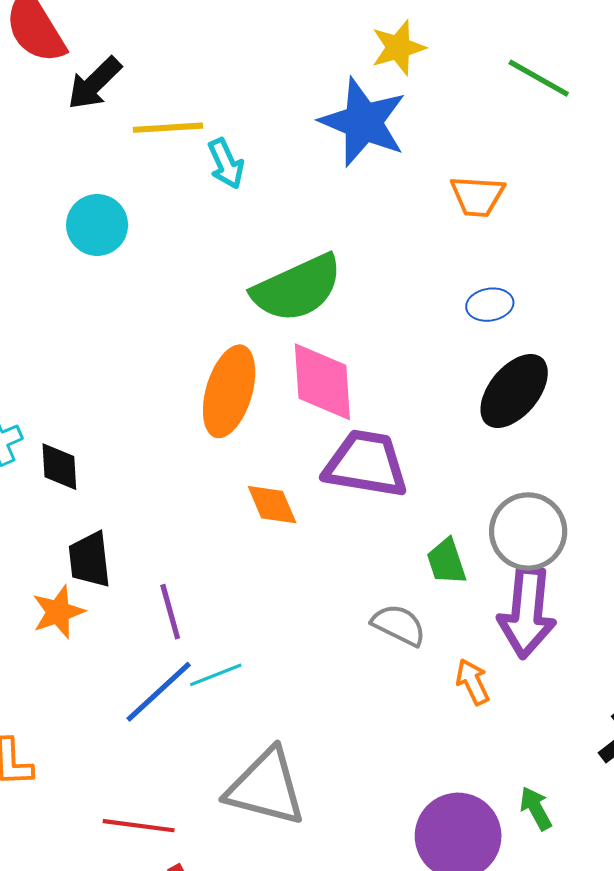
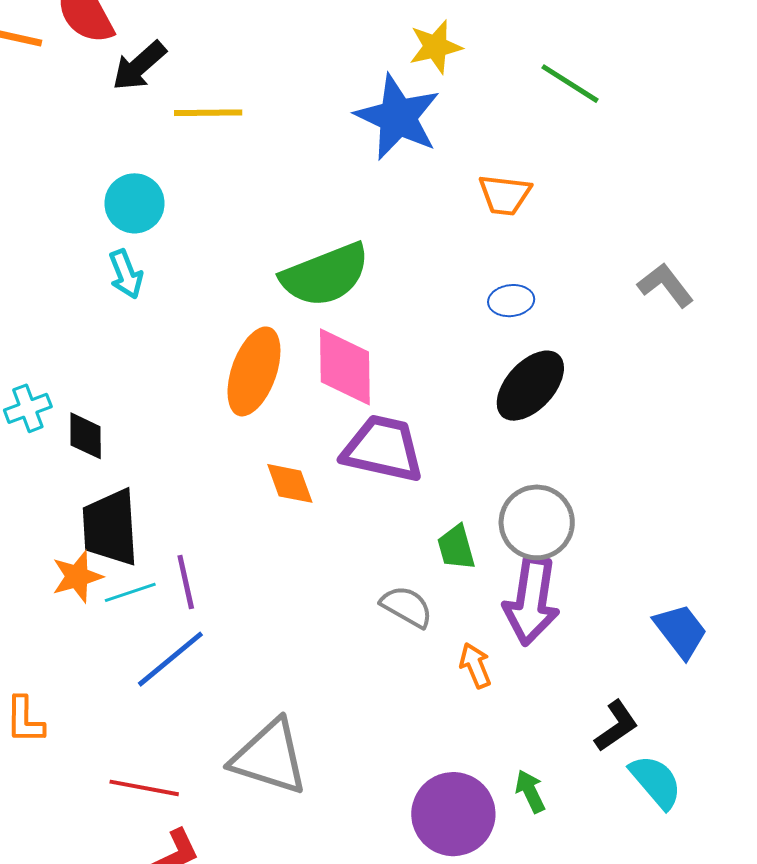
cyan arrow: (226, 164) -> (126, 274), moved
black trapezoid: (90, 560) -> (110, 527), size x1.4
cyan line: (216, 675) -> (130, 592), moved

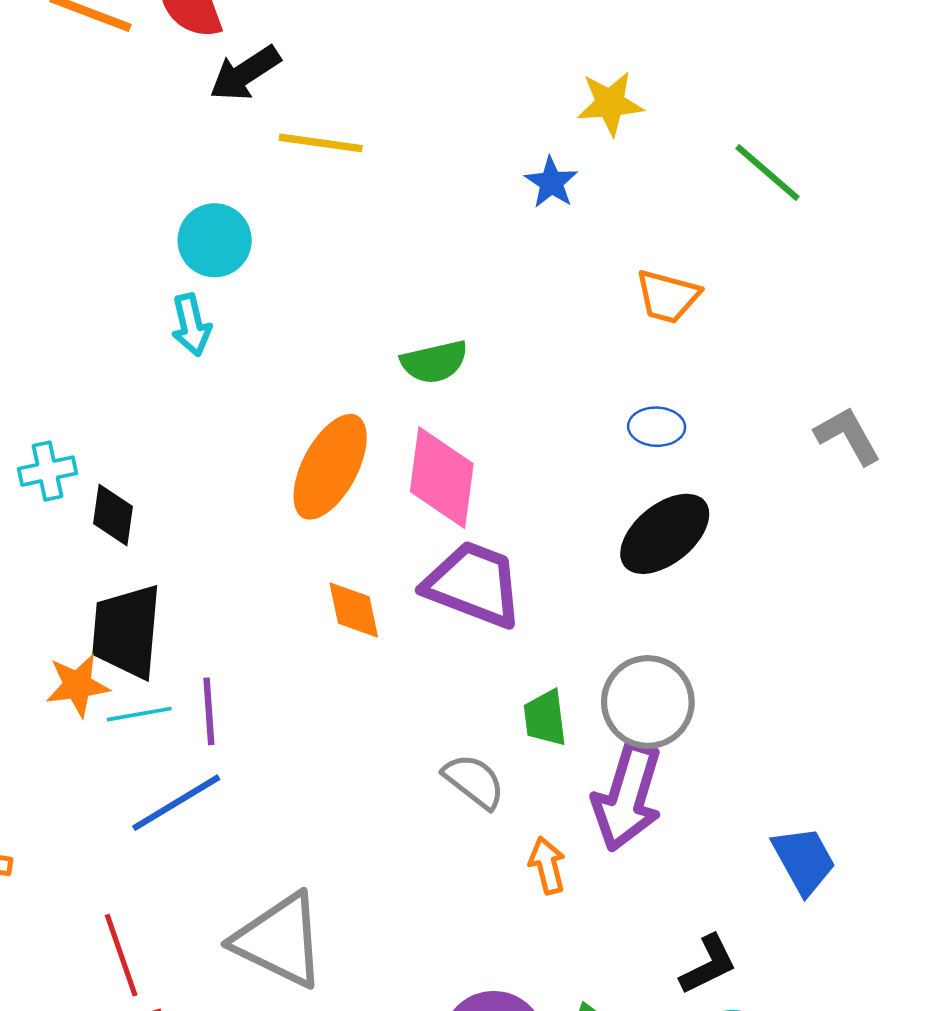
blue star: (398, 117) -> (551, 182), size x0.5
green semicircle: (325, 275) -> (434, 362), size x0.6
red line: (144, 788) -> (121, 955), turned 52

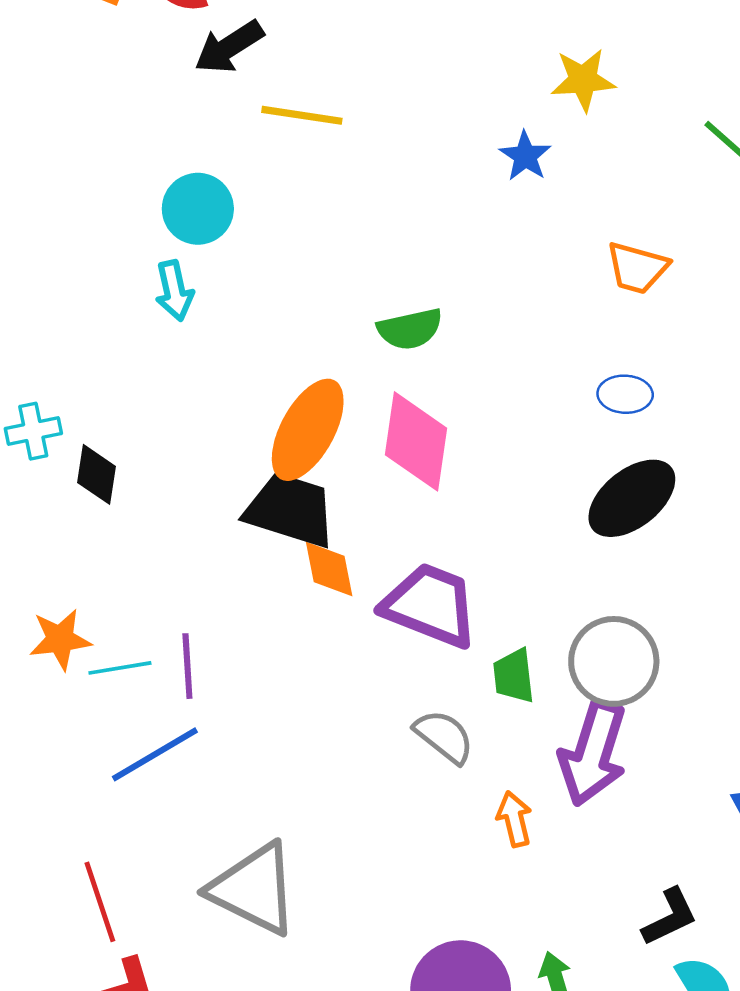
purple trapezoid: (474, 584) -> (430, 605), moved
black trapezoid: (127, 631) -> (290, 510), moved, turned 102

